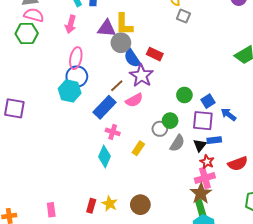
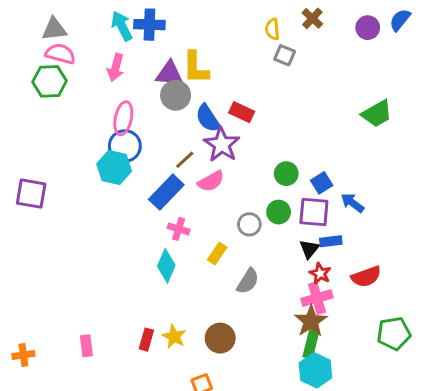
gray circle: (121, 43) -> (176, 95), moved
green circle: (170, 121) -> (279, 212), moved
gray semicircle: (177, 143) -> (248, 281), moved
green rectangle: (201, 209) -> (311, 344), turned 30

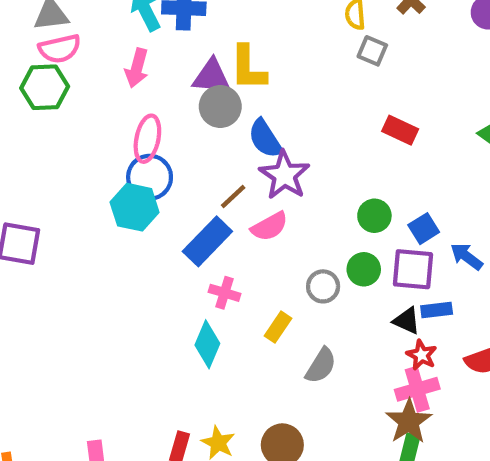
pink semicircle: (60, 54) -> (60, 49), turned 152
red rectangle: (242, 112) -> (400, 130), moved
black triangle: (309, 249) -> (407, 321), turned -45

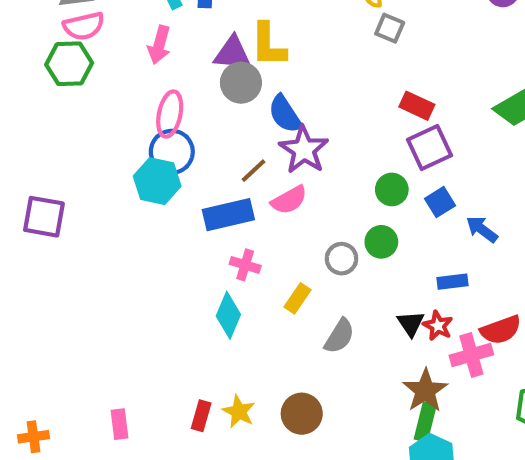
blue rectangle: (207, 241) -> (228, 215), turned 33
purple square: (413, 269) -> (430, 148), moved, turned -30
black triangle: (407, 321) -> (411, 324), moved, turned 32
pink cross: (417, 389) -> (471, 355), moved

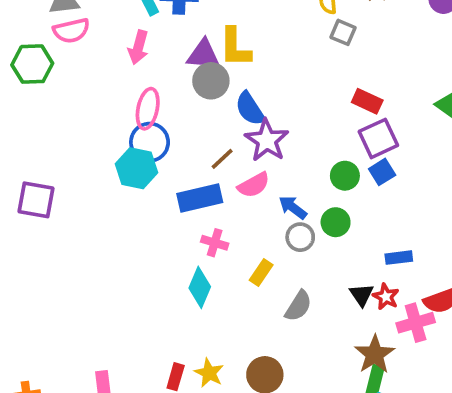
green hexagon: (69, 64) -> (32, 64), moved
blue square: (440, 202) -> (382, 172), moved
blue arrow: (482, 229) -> (293, 207), moved

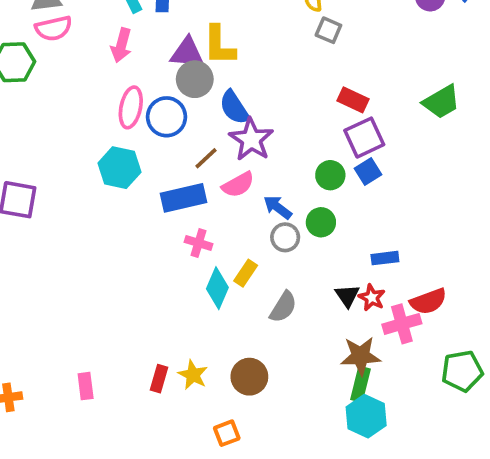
blue circle: (150, 142) -> (167, 117), moved
cyan diamond: (200, 287) -> (217, 288), moved
brown star: (375, 354) -> (360, 356), turned 30

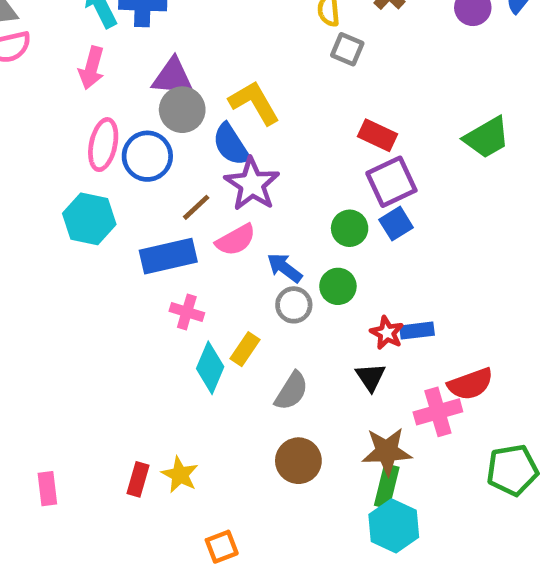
yellow L-shape: (219, 45) -> (254, 103), moved, turned 150
red star: (372, 298) -> (387, 333), moved
brown circle: (249, 377) -> (298, 461), moved

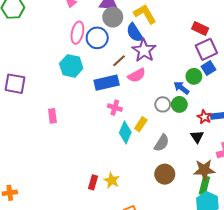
green circle: (350, 228) -> (194, 76), moved
blue arrow: (284, 268) -> (181, 88), moved
green circle: (338, 286) -> (179, 104), moved
pink rectangle: (47, 489) -> (52, 116), moved

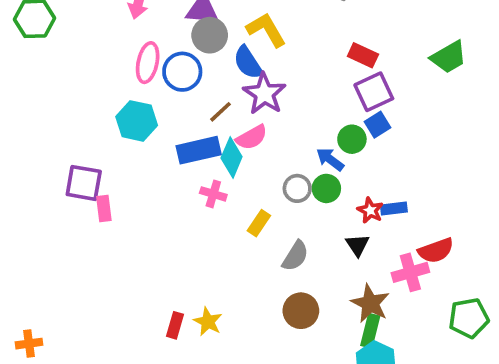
purple square: (15, 84) -> (84, 183), moved
cyan diamond: (125, 133) -> (232, 157), moved
brown star: (204, 170) -> (370, 303), turned 30

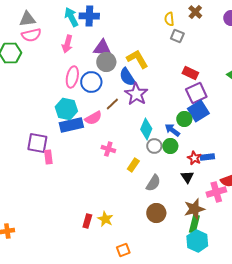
blue square: (377, 125) -> (198, 111), size x1.5
pink semicircle: (252, 137) -> (93, 118), moved
blue rectangle: (199, 150) -> (71, 125), moved
cyan diamond: (232, 157) -> (146, 129), moved
brown star: (370, 303) -> (194, 209), turned 30

